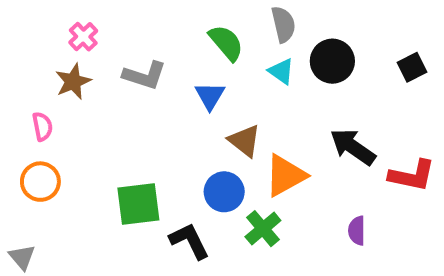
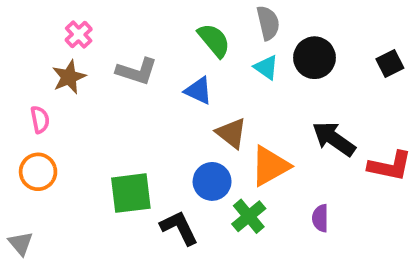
blue triangle: (210, 96) -> (198, 91), turned -36
purple semicircle: (357, 231) -> (320, 218), moved

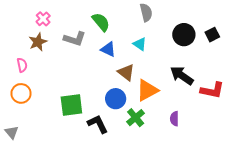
green semicircle: (214, 40) -> (101, 22), moved
black circle: (315, 58) -> (184, 35), moved
cyan triangle: (266, 67) -> (140, 44), moved

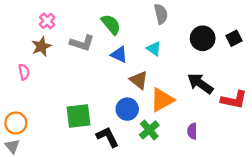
orange circle: (21, 93) -> (16, 123), moved

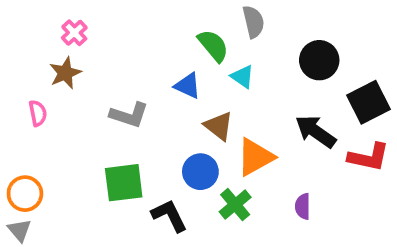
green semicircle: (111, 24) -> (213, 46), moved
black square: (234, 38) -> (369, 102), moved, size x1.6
gray L-shape: (82, 43) -> (129, 115), moved

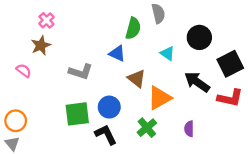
green semicircle: (213, 46) -> (133, 28), turned 55
cyan triangle: (242, 77) -> (167, 53), moved
pink semicircle: (38, 113) -> (24, 71), turned -42
blue circle: (200, 172) -> (109, 107), moved

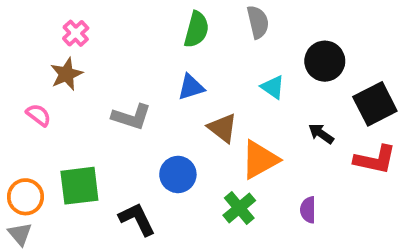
green semicircle: (133, 28) -> (197, 29), moved
blue triangle: (117, 53) -> (191, 87), turned -42
black arrow: (197, 82) -> (321, 134), size x0.6
green square: (77, 114) -> (79, 186), moved
black L-shape: (106, 134) -> (137, 219), moved

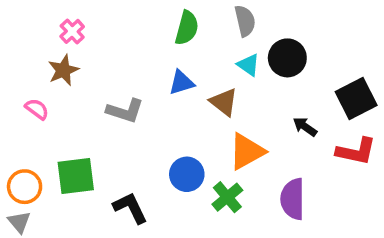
black circle: (325, 61) -> (287, 58), moved
cyan triangle: (273, 87) -> (249, 65), moved
brown triangle: (223, 128) -> (224, 102), moved
blue circle: (178, 174) -> (187, 174), moved
purple semicircle: (308, 210) -> (293, 199), size x1.6

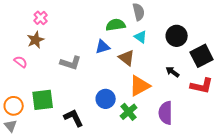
green semicircle: (187, 28) -> (116, 25), moved, turned -114
black circle: (287, 58) -> (177, 36), moved

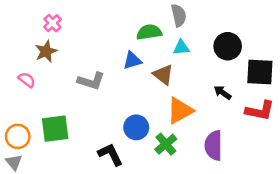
cyan triangle: (141, 37) -> (181, 48), turned -40
black square: (202, 56) -> (260, 72), turned 30
black L-shape: (74, 118) -> (110, 154), moved

